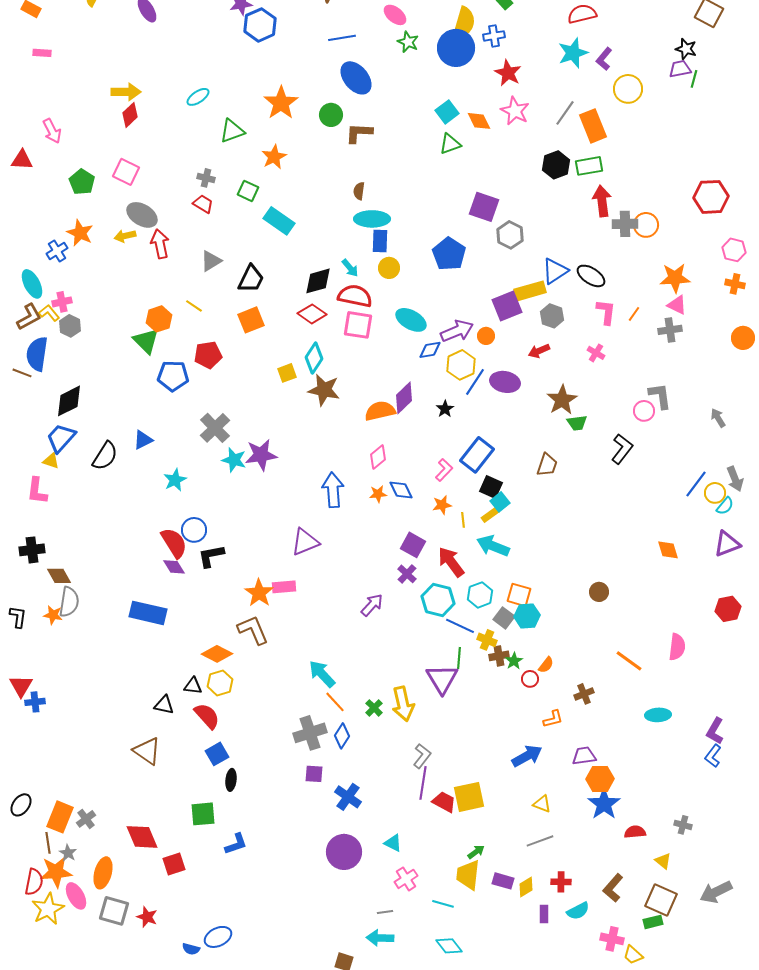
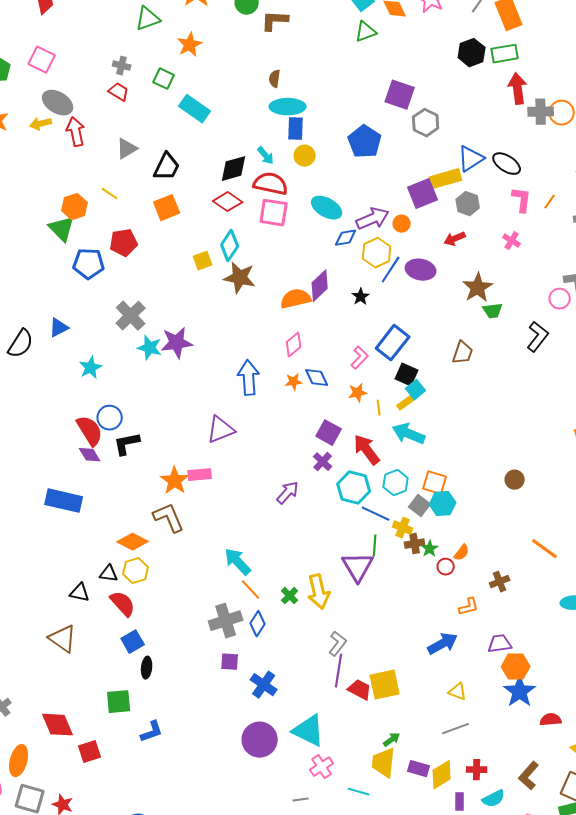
cyan triangle: (393, 843) -> (309, 731), size x1.8
yellow diamond: (526, 887) -> (442, 775), size x1.4

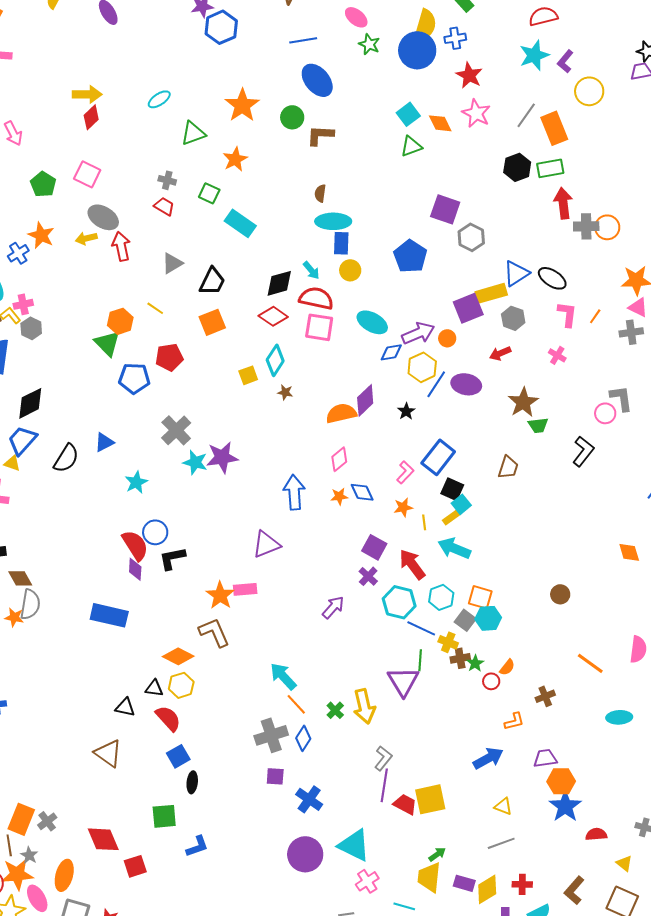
brown star: (240, 278) -> (285, 392), size x0.5
purple diamond: (90, 455) -> (135, 569), turned 35

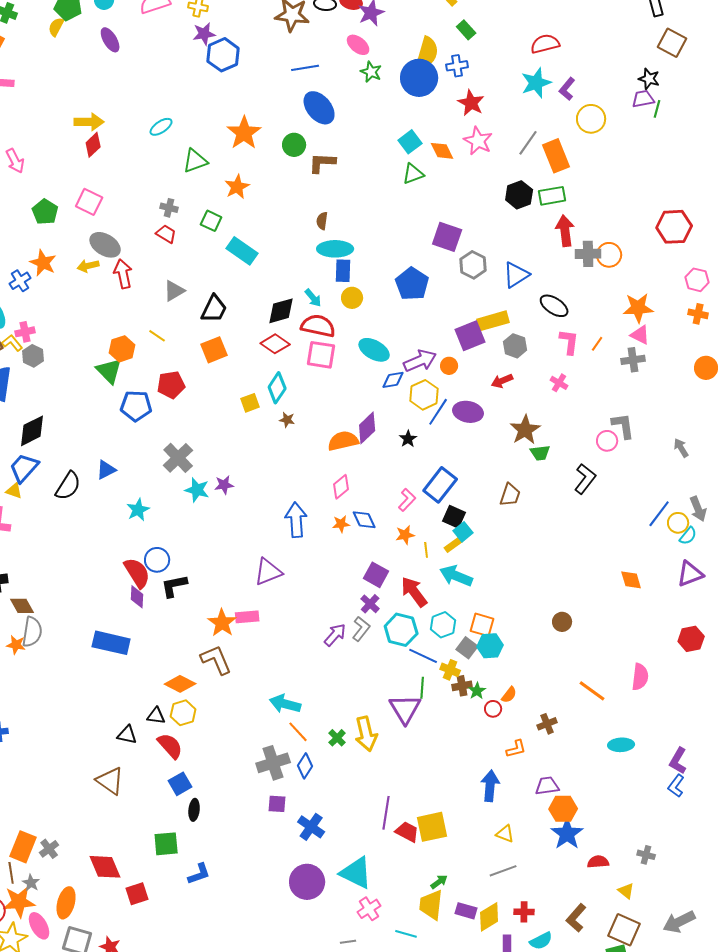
blue triangle: (516, 273) -> (516, 275), moved
purple star: (222, 457) -> (224, 485), size x0.6
cyan arrow: (283, 676) -> (285, 704), turned -32
gray L-shape: (383, 758) -> (361, 629), moved
blue arrow: (488, 758) -> (490, 786), turned -56

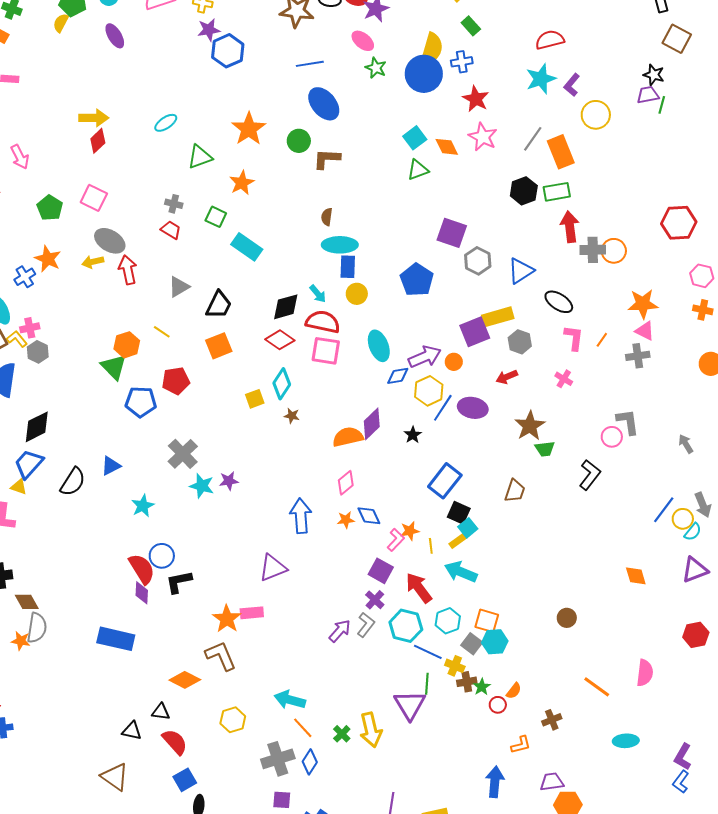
cyan ellipse: (374, 350) -> (379, 346), turned 40
pink L-shape: (407, 500) -> (396, 540), moved
yellow hexagon: (183, 713) -> (233, 720), moved

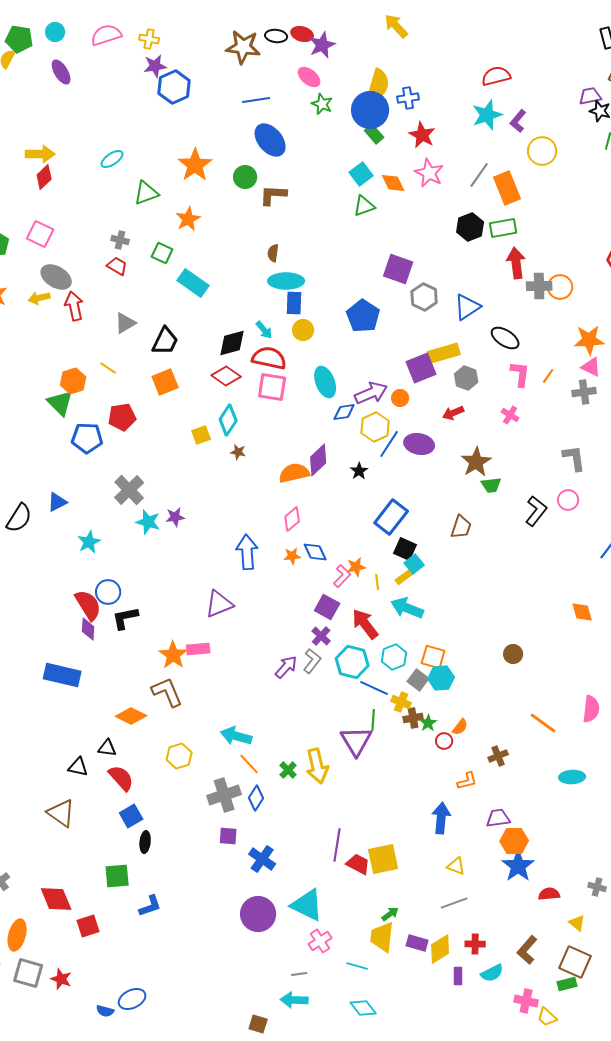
green rectangle: (471, 26) -> (374, 134), moved
purple trapezoid: (648, 95) -> (590, 96), moved
pink circle: (612, 437) -> (568, 500), moved

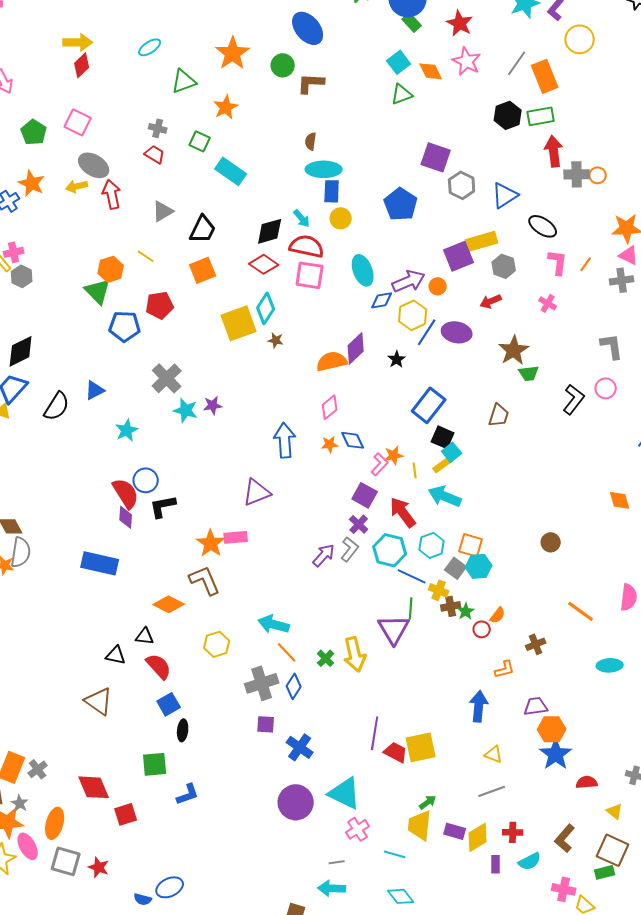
orange circle: (560, 287) -> (598, 175), size x0.7
yellow square: (201, 435) -> (239, 323), size x1.8

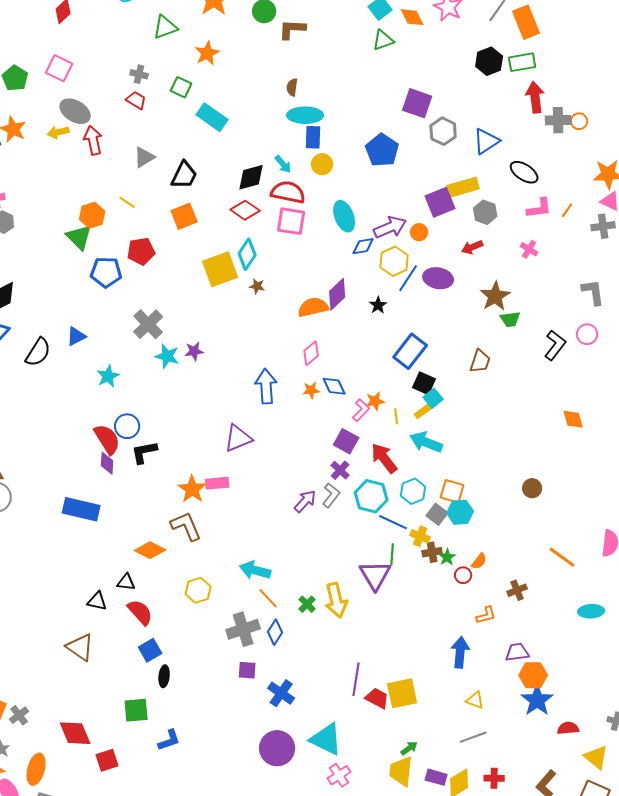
pink L-shape: (558, 262) -> (539, 208), turned 76
orange diamond: (620, 500) -> (573, 419), moved
yellow triangle: (615, 811) -> (596, 757), size x1.5

